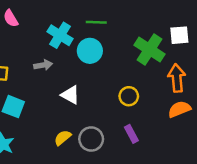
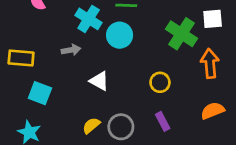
orange semicircle: (179, 109) -> (213, 111), moved

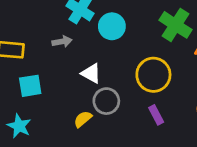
yellow circle: (160, 82) -> (153, 75), size x1.6
cyan square: (40, 93) -> (30, 86), turned -30
gray circle: (121, 127) -> (106, 101), moved

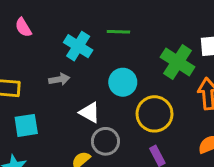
cyan circle: (112, 26) -> (123, 82), moved

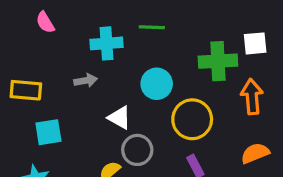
cyan cross: (78, 46) -> (107, 43), turned -36
green cross: (178, 62) -> (218, 61), turned -36

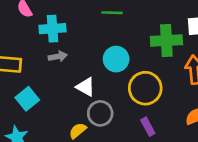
cyan cross: (107, 43) -> (52, 29), moved
cyan square: (48, 132) -> (27, 99), turned -30

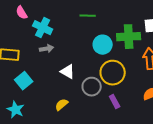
cyan cross: (52, 29) -> (43, 28), turned 30
cyan circle: (116, 59) -> (103, 45), moved
gray circle: (100, 113) -> (92, 87), moved

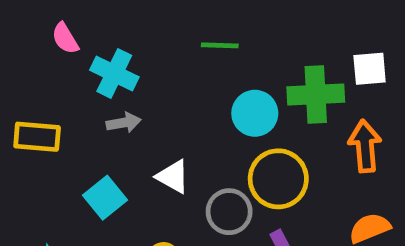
cyan square: (24, 81) -> (105, 198), moved

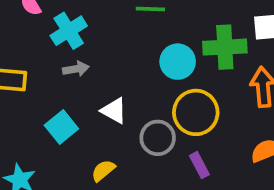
cyan cross: (114, 73) -> (69, 31), turned 32

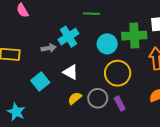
cyan cross: (69, 31) -> (68, 37), moved
gray circle: (158, 138) -> (98, 98), moved
yellow semicircle: (103, 171) -> (75, 98), moved

